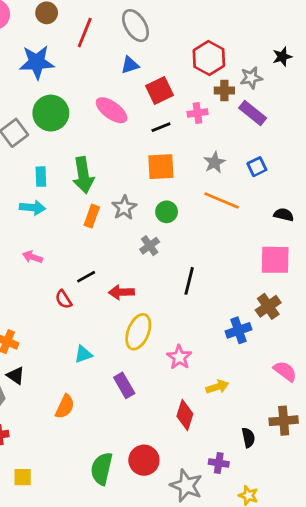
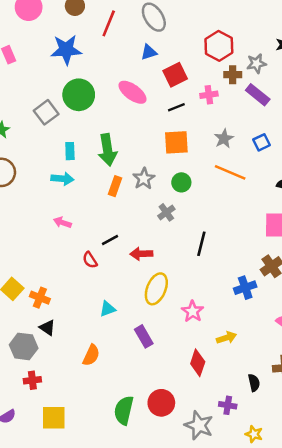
yellow square: (23, 477) -> (54, 418), size x1.5

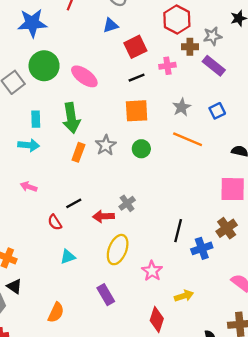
pink ellipse: (133, 92) -> (84, 76), moved
gray cross: (166, 212) -> (127, 203), moved
black line: (201, 244) -> (178, 231), moved
cyan triangle: (107, 309) -> (68, 257), moved

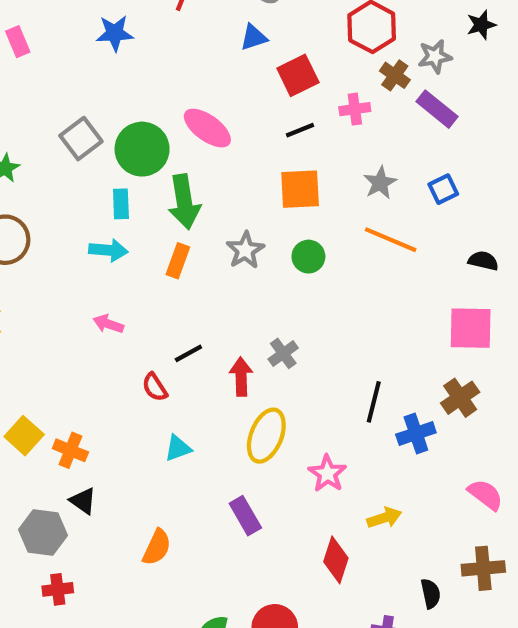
blue star: (32, 23) -> (115, 33), size x0.7
brown cross: (190, 47) -> (395, 75), turned 35
green circle: (44, 66) -> (142, 149), moved
orange rectangle: (78, 152) -> (178, 261), moved
red arrow: (103, 216) -> (241, 377), turned 90

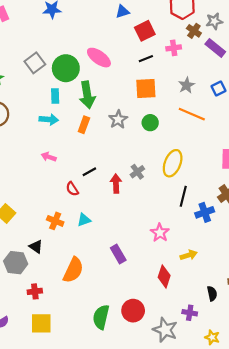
yellow ellipse: (266, 436) -> (173, 163), moved
orange cross: (70, 450) -> (55, 221), moved
orange semicircle: (157, 547) -> (73, 270), size x1.4
red cross: (58, 589) -> (35, 291), moved

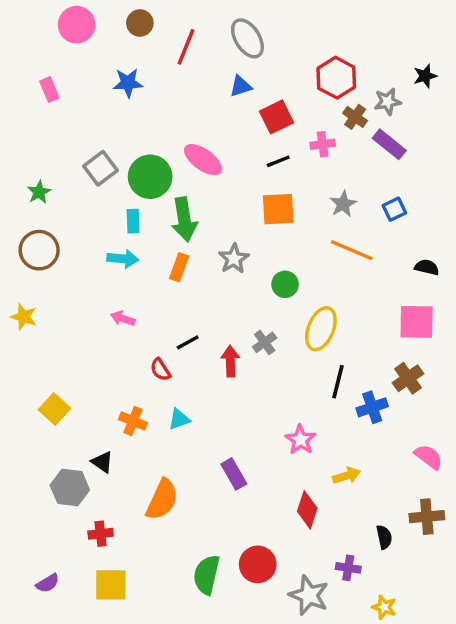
green circle: (150, 123) -> (285, 284), moved

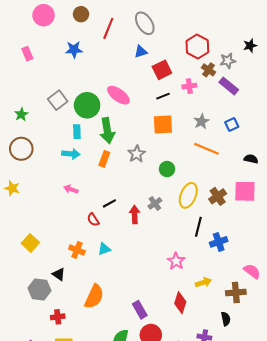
brown cross: (408, 378) -> (218, 196), moved
purple rectangle: (234, 474) -> (140, 310), moved
brown cross: (427, 517) -> (236, 292), moved

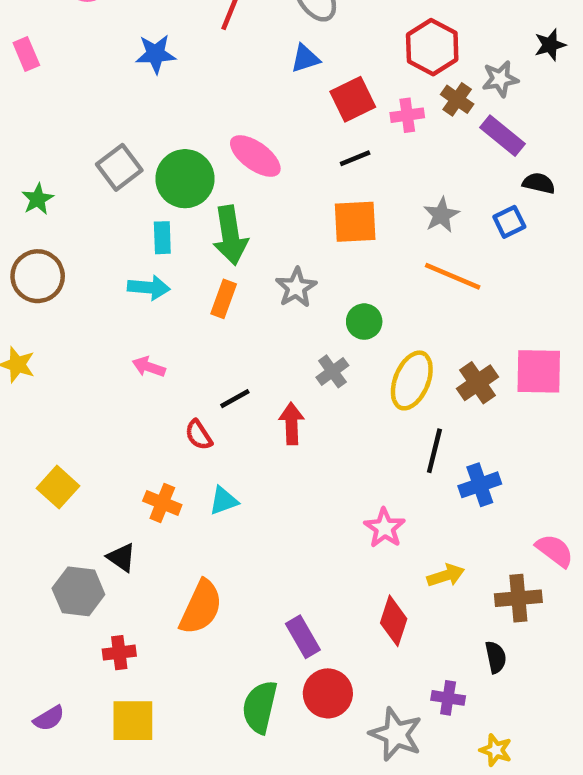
pink rectangle: (27, 54) -> (26, 54), moved
pink cross: (189, 86) -> (407, 115), moved
black semicircle: (251, 159) -> (539, 183), moved
gray cross: (155, 203) -> (332, 371), moved

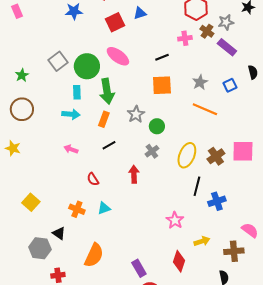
red square: (353, 99) -> (115, 22), moved
black semicircle: (539, 183) -> (253, 72), moved, turned 64
green circle: (364, 322) -> (157, 126), moved
black line: (235, 399) -> (109, 145), moved

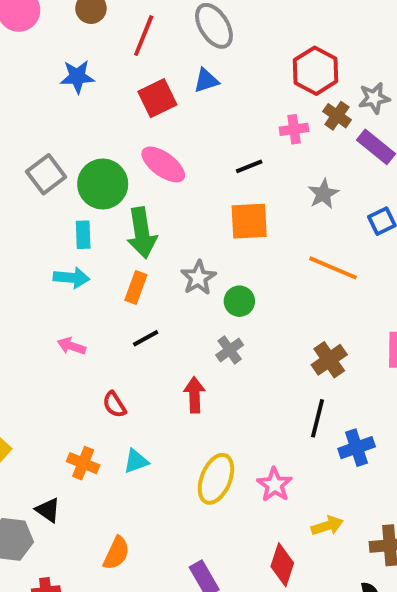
gray star: (200, 82) -> (323, 194), moved
yellow ellipse: (187, 155) -> (216, 479), moved
brown cross: (216, 156) -> (329, 360), moved
orange semicircle: (94, 255) -> (116, 553), size x0.7

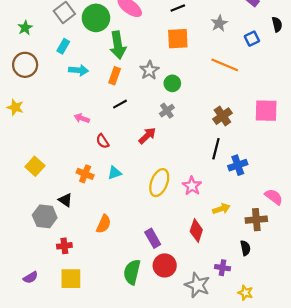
cyan rectangle: (83, 235) -> (63, 46), moved, turned 32
pink arrow: (71, 346) -> (82, 118), moved
red arrow: (194, 395) -> (147, 136), turned 48

